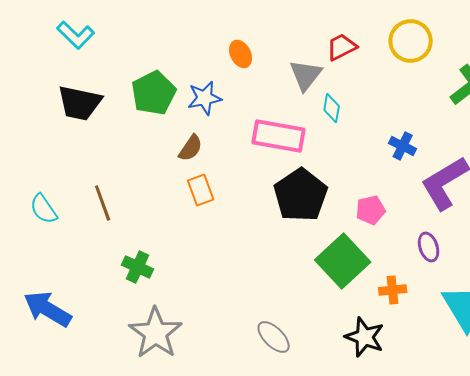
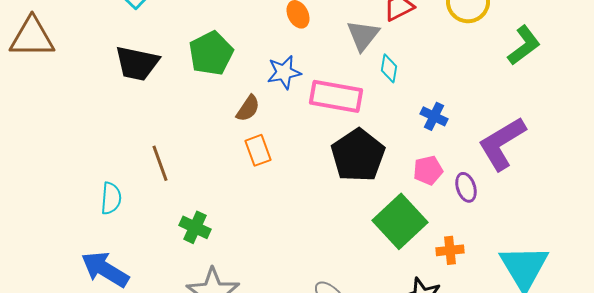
blue star: (205, 98) -> (284, 72), moved
blue cross: (403, 146) -> (434, 116), moved
cyan semicircle: (44, 209) -> (111, 198), moved, turned -140
purple ellipse: (429, 247) -> (466, 187), moved

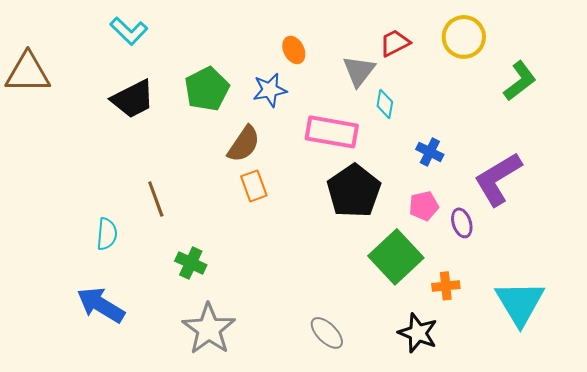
black trapezoid: (137, 63) -> (133, 99), turned -39
blue star: (284, 72) -> (270, 90), moved
brown semicircle: (248, 108) -> (244, 144), size x1.4

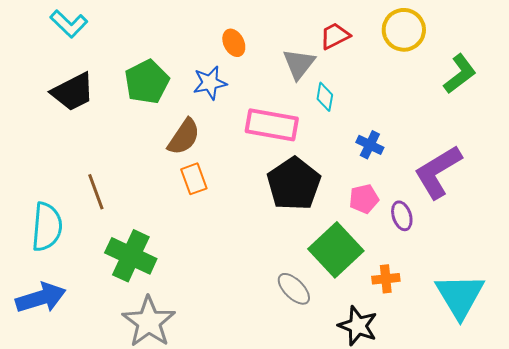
cyan semicircle: (107, 234) -> (47, 227), size x1.5
green cross: (191, 263) -> (131, 256), size x1.6
blue arrow: (101, 305) -> (41, 298), turned 132
gray ellipse: (327, 333) -> (294, 289), moved

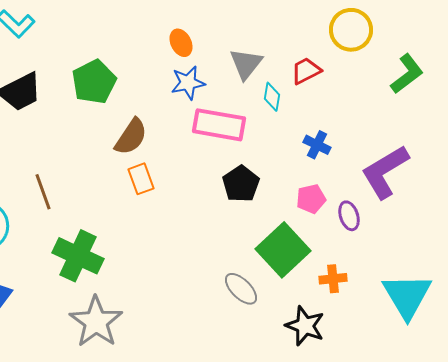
red trapezoid: (335, 36) -> (306, 71), moved
blue star: (210, 83) -> (188, 83), moved
black pentagon: (294, 184) -> (241, 184), size x0.7

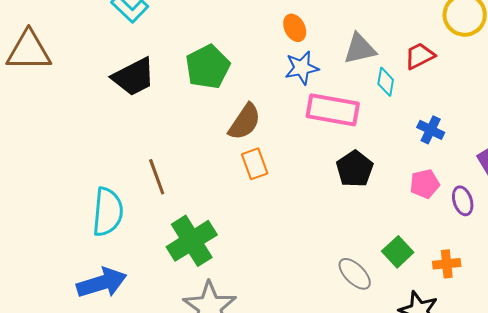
gray triangle: (246, 64) -> (360, 49), turned 39
green square: (283, 250) -> (398, 252), moved, size x0.6
green cross: (78, 256) -> (192, 241), turned 33

